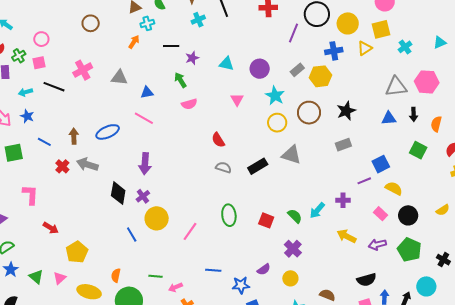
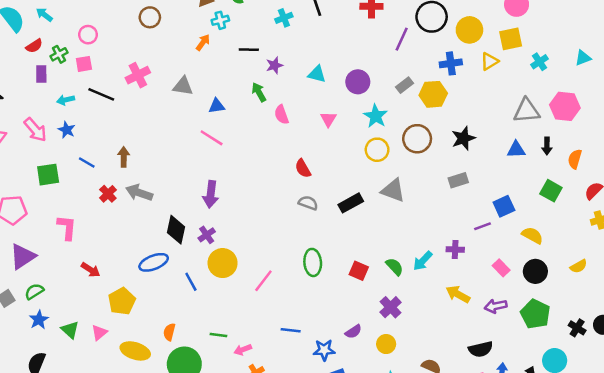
pink semicircle: (189, 104) -> (282, 115), moved, turned 84
blue ellipse: (108, 132) -> (154, 262), moved
yellow semicircle: (394, 188) -> (532, 235), moved

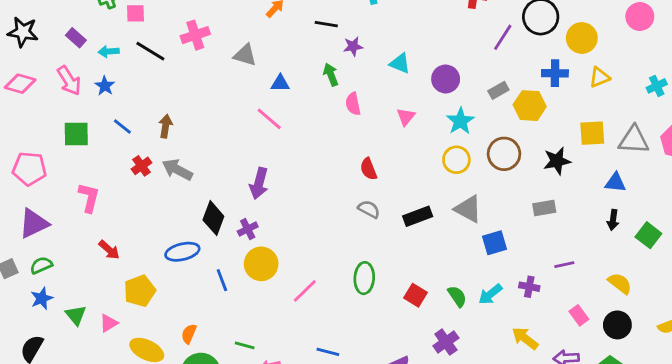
yellow square: (511, 39) -> (592, 133), moved
purple rectangle: (41, 74) -> (76, 38), moved, turned -56
black arrow: (547, 146) -> (613, 220), moved
blue square: (504, 206) -> (495, 243), moved

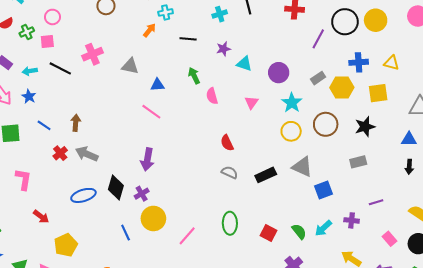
yellow circle: (582, 38) -> (376, 20), moved
purple star: (353, 46) -> (223, 49), moved
yellow triangle: (599, 77) -> (391, 63), turned 42
yellow square: (592, 133) -> (378, 93), moved
blue ellipse: (182, 252) -> (83, 195), moved

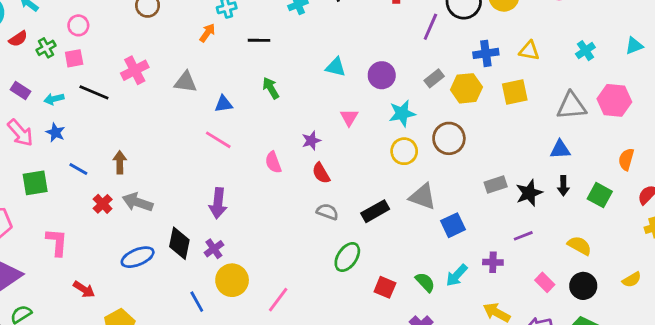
purple star: (223, 49) -> (311, 141), moved
pink semicircle: (212, 96) -> (273, 162), moved
cyan star: (292, 103) -> (402, 113), turned 30
black star: (365, 127) -> (529, 193), moved
green ellipse: (230, 223) -> (347, 257), moved, turned 40

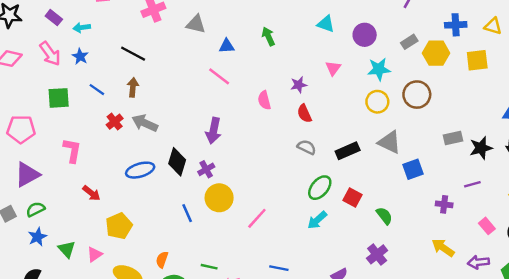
black line: (94, 92) -> (133, 54), moved
cyan arrow: (457, 275) -> (317, 220), moved
red square: (385, 287) -> (353, 197), moved

